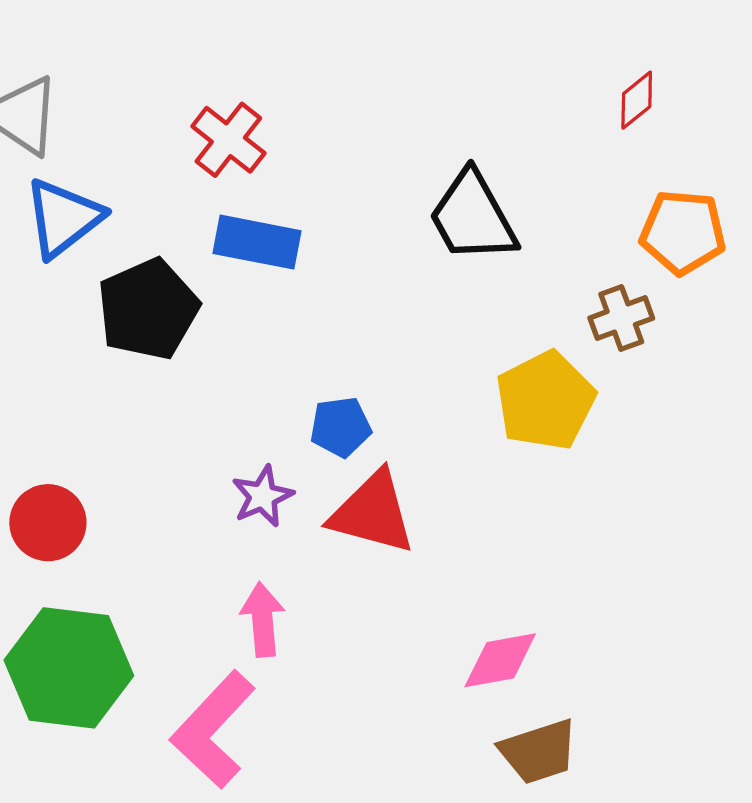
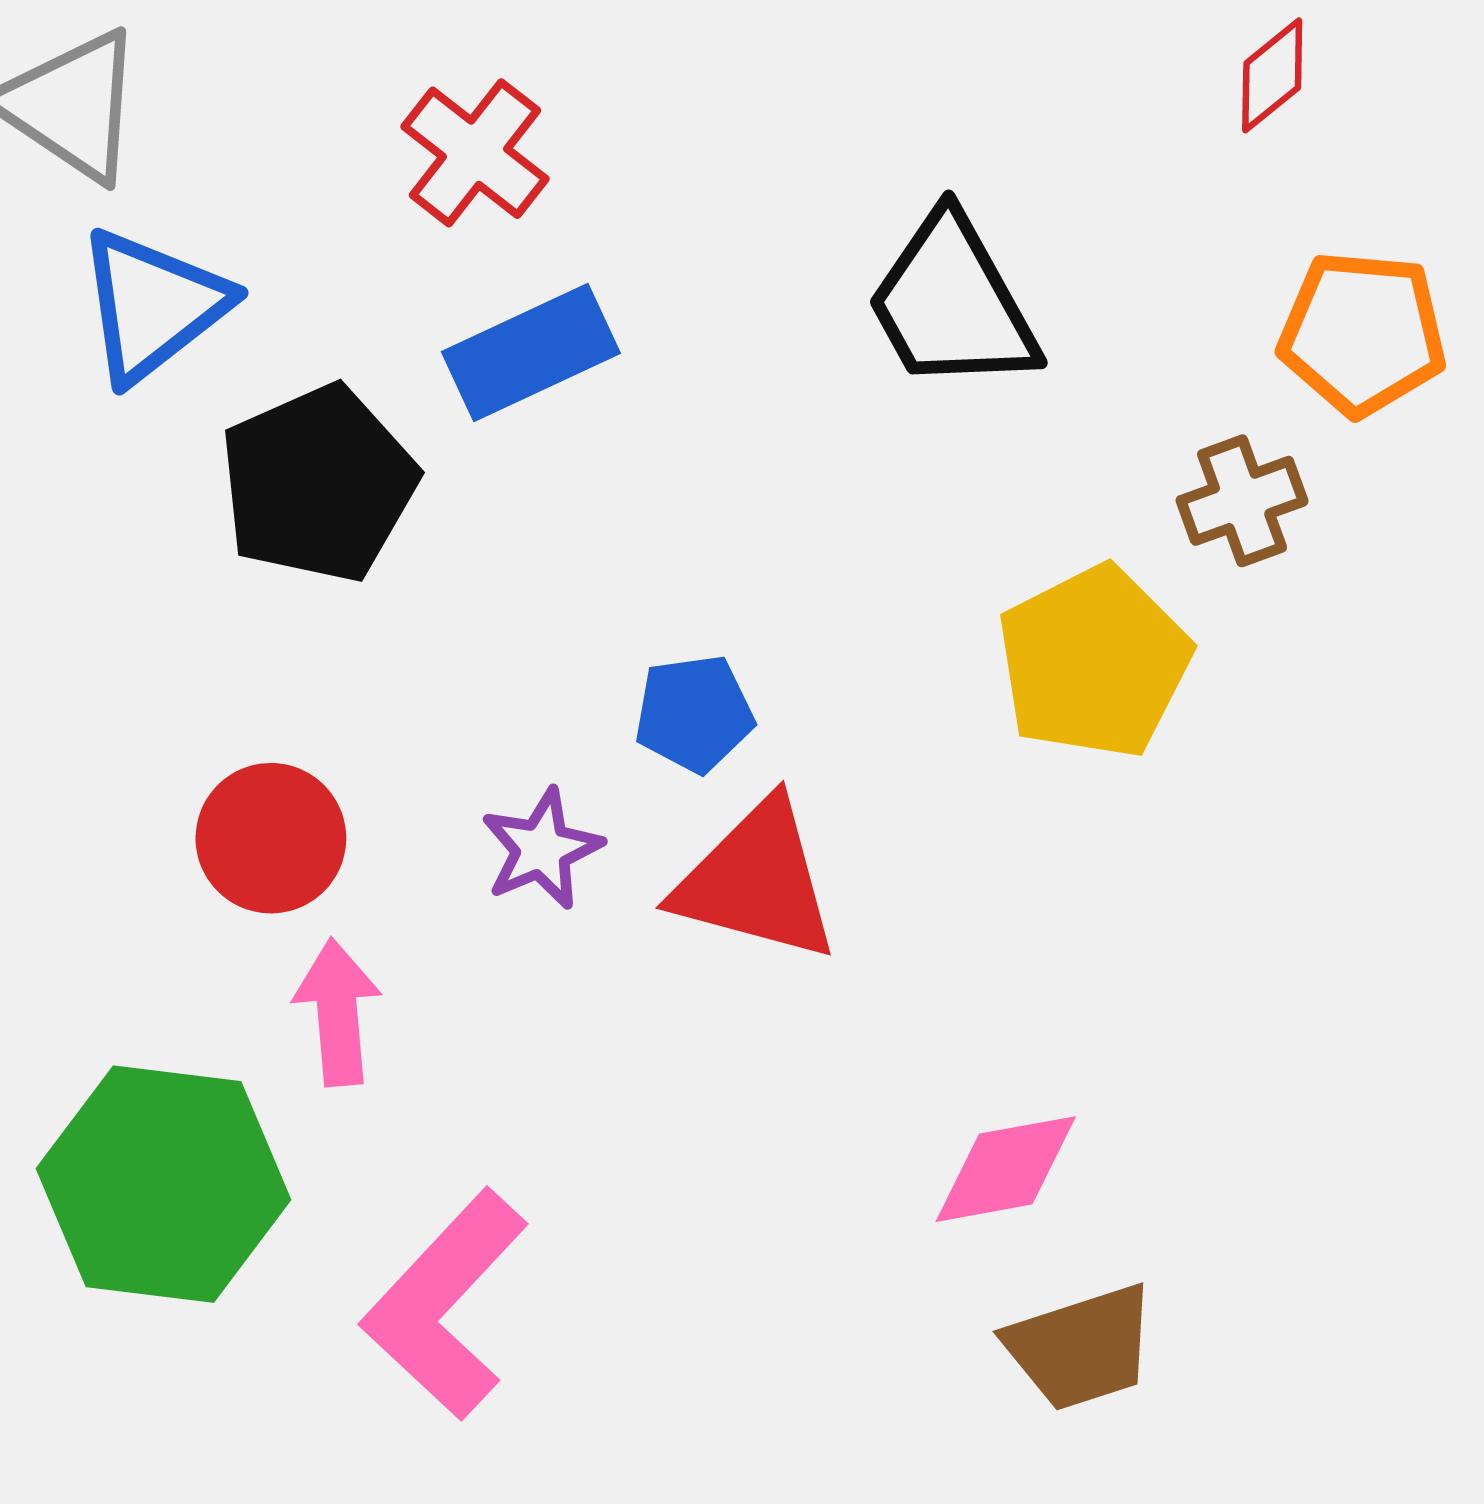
blue rectangle: (257, 242) -> (531, 353), turned -36
red circle: (48, 523) -> (271, 838), moved
pink arrow: (263, 620) -> (338, 1012), moved

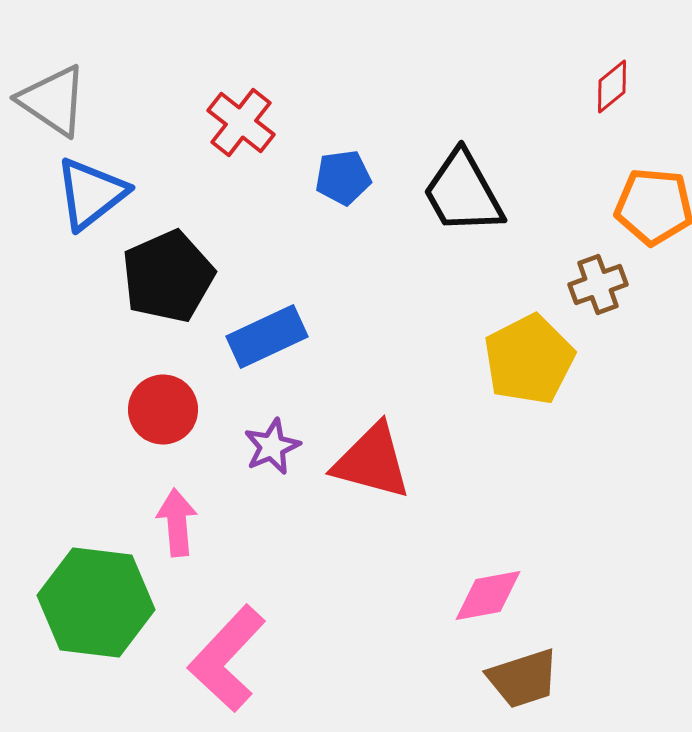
blue rectangle: (531, 353) -> (267, 336), moved
blue pentagon: (694, 714) -> (343, 178), moved
red circle: (271, 838) -> (163, 410), moved

